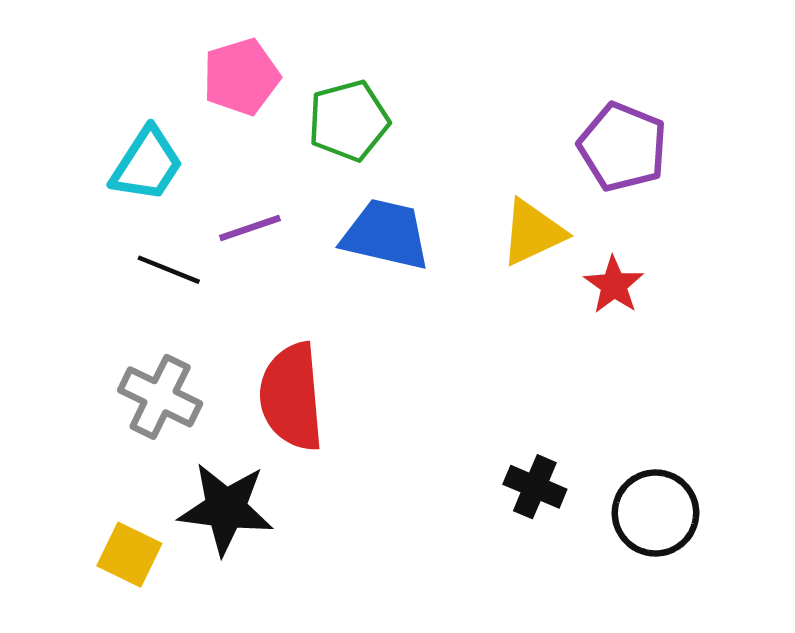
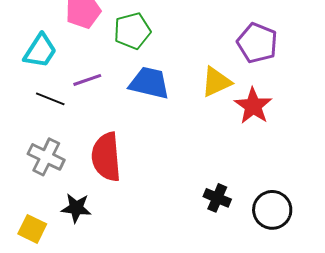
red star: (614, 285) -> (253, 106), size x1.4
black star: (226, 509) -> (76, 208), size x0.7

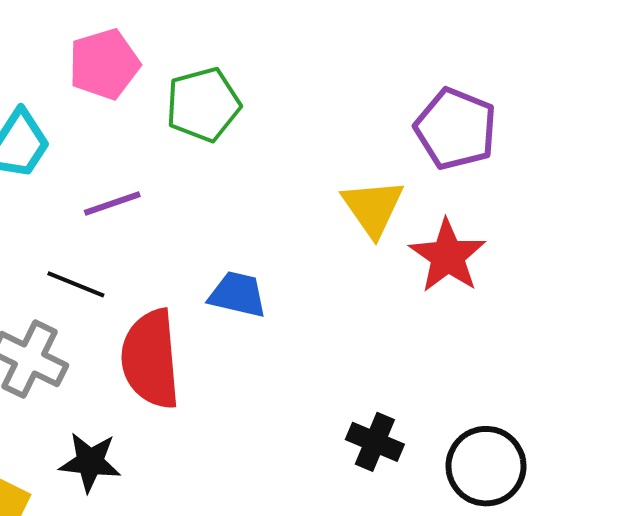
yellow triangle: (216, 82) -> (373, 208), turned -40
blue trapezoid: (149, 83) -> (237, 294), moved, size x0.7
black line: (50, 99) -> (76, 284), moved

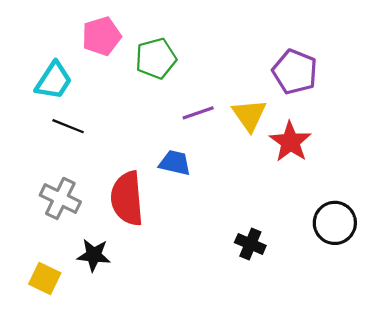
purple line: (112, 203) -> (198, 113), moved
black line: (76, 284) -> (68, 126), moved
black circle: (486, 466) -> (335, 223), moved

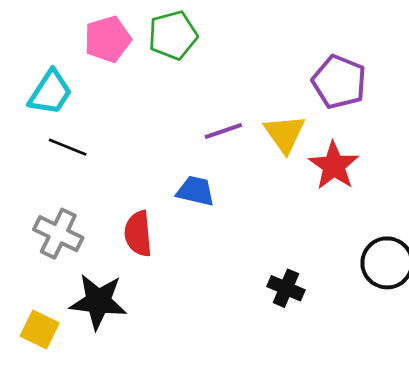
green pentagon: (156, 58) -> (173, 35), moved
red semicircle: (127, 198) -> (138, 234), size x0.7
black star: (94, 255) -> (98, 301), size x1.4

